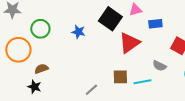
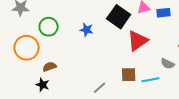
blue rectangle: (155, 24) -> (164, 13), moved

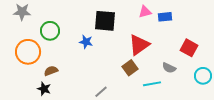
black square: (119, 17) -> (105, 21), moved, turned -30
blue star: (87, 30) -> (86, 42), moved
brown square: (129, 75) -> (130, 68), moved, turned -35

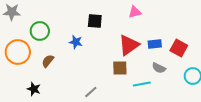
blue rectangle: (165, 17) -> (155, 44), moved
black square: (105, 21) -> (95, 21), size x0.7
brown square: (130, 68) -> (120, 68), turned 35
brown semicircle: (51, 71) -> (48, 61), moved, turned -32

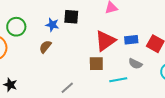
blue star: (76, 42) -> (52, 25), moved
brown semicircle: (48, 61) -> (45, 47), moved

